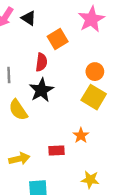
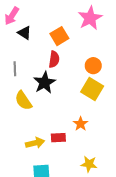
black triangle: (29, 18) -> (24, 33), moved
red semicircle: (41, 62) -> (54, 59), moved
yellow arrow: (19, 159) -> (35, 143), moved

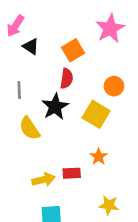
yellow square: (92, 89) -> (96, 114), moved

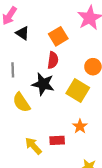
black star: (55, 107) -> (43, 84), turned -30
yellow arrow: (44, 180) -> (33, 146), turned -120

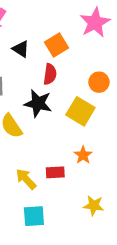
black triangle: (22, 33) -> (21, 49), moved

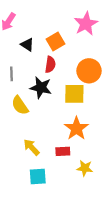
orange circle: (99, 82) -> (89, 71), size x1.5
yellow square: (80, 111) -> (74, 94), turned -30
orange star: (83, 155) -> (76, 128), size x1.6
red rectangle: (55, 172) -> (63, 151), moved

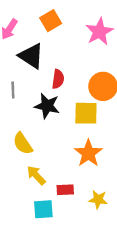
orange square: (56, 41) -> (51, 21), moved
black triangle: (27, 45) -> (31, 56), size x1.6
yellow semicircle: (20, 105) -> (23, 144), moved
red rectangle: (63, 151) -> (65, 190), moved

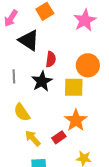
gray line: (13, 90) -> (14, 76), moved
black star: (47, 106) -> (42, 81), turned 30
red rectangle: (65, 190) -> (59, 137), moved, turned -32

